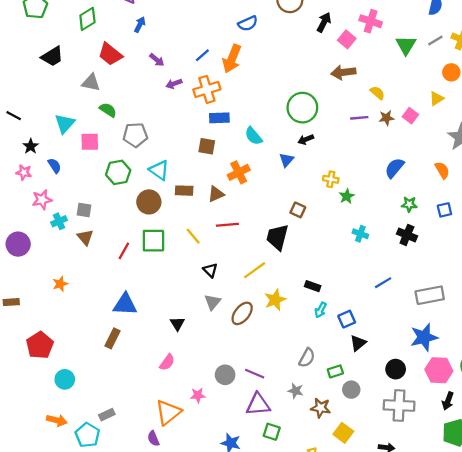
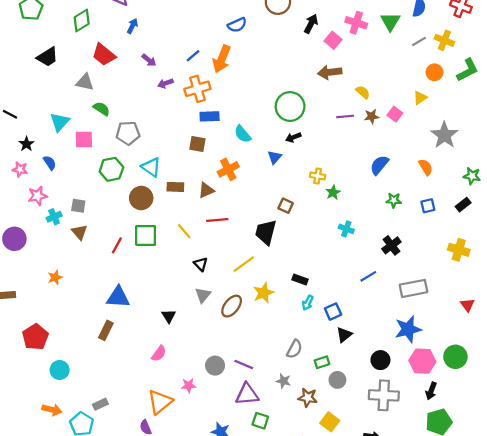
green triangle: (406, 45) -> (390, 22), moved
black cross: (407, 235) -> (391, 245), moved, turned 30

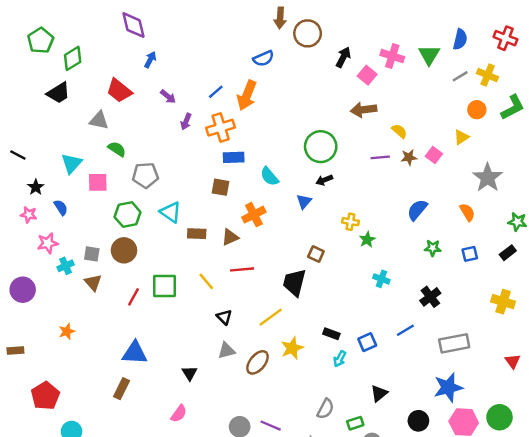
green diamond: (82, 20) -> (73, 58), moved
purple arrow: (165, 83) -> (186, 122), turned -48
brown circle: (141, 198) -> (124, 250), moved
gray triangle: (203, 295) -> (226, 350), turned 35
blue square: (333, 312) -> (367, 342), moved

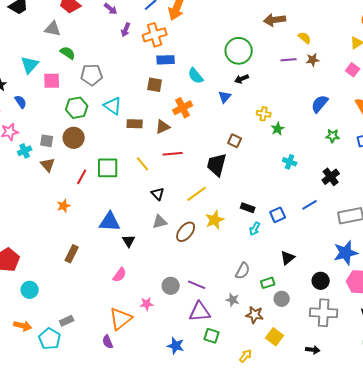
pink square: (434, 155) -> (353, 70), moved
orange star: (67, 331) -> (64, 206), moved
blue triangle: (135, 353) -> (110, 222), moved

